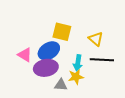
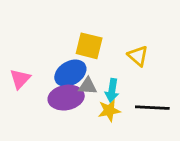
pink triangle: (25, 55) -> (20, 79), moved, turned 42
black line: (102, 60) -> (152, 108), moved
gray triangle: (61, 85) -> (88, 86), moved

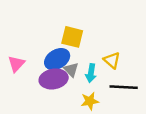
yellow triangle: (138, 56) -> (112, 60), moved
gray triangle: (88, 86) -> (71, 70), turned 42
yellow star: (109, 110) -> (90, 101), moved

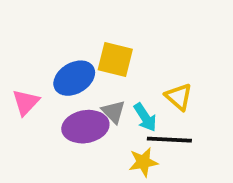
blue ellipse: (57, 59) -> (74, 78), moved
cyan arrow: (91, 73) -> (145, 117), turned -42
black line: (124, 87) -> (169, 140), moved

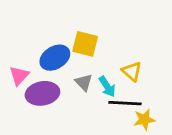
purple ellipse: (85, 127) -> (42, 93), moved
yellow star: (143, 162) -> (144, 120), moved

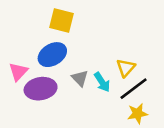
yellow square: (85, 44) -> (62, 21), moved
yellow triangle: (132, 71) -> (126, 68), turned 30
black line: (125, 103) -> (134, 89), moved, turned -40

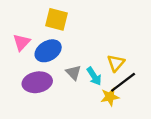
pink triangle: (18, 72) -> (21, 42), moved
yellow star: (137, 114) -> (110, 97), moved

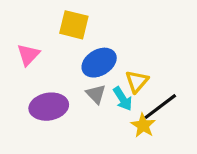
blue ellipse: (48, 51) -> (99, 63), moved
yellow triangle: (116, 63) -> (137, 81), moved
yellow star: (110, 97) -> (143, 125), turned -30

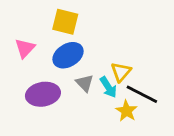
blue ellipse: (99, 63) -> (68, 55), moved
black line: (160, 107) -> (142, 94), turned 64

